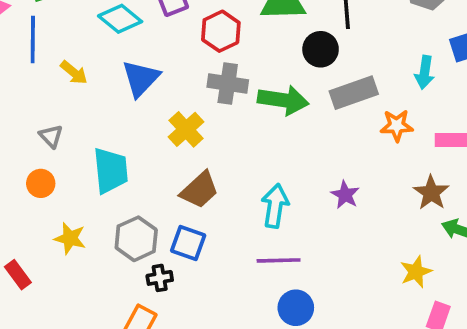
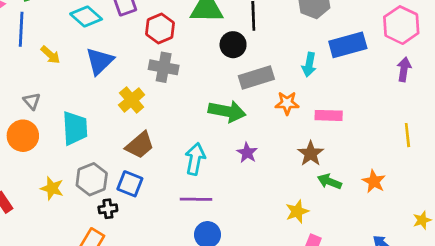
green arrow: (283, 100) -> (227, 111), moved
orange circle: (41, 183) -> (23, 136), size x1.5
yellow star: (70, 238) -> (52, 188), moved

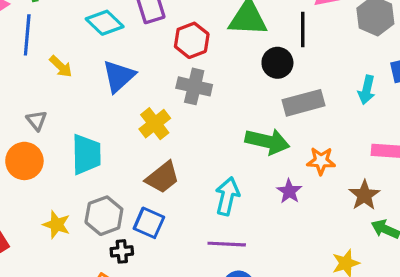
orange star: (287, 103) -> (321, 161), moved

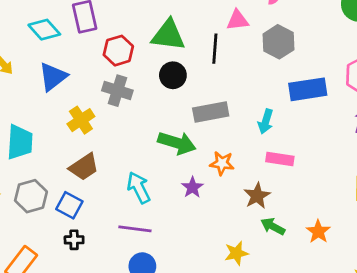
black circle: (277, 63) -> (173, 75), moved
cyan arrow: (367, 90) -> (266, 121), moved
cyan arrow: (227, 196) -> (139, 188), turned -44
black cross: (122, 251) -> (74, 240), moved

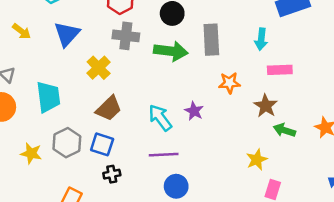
gray rectangle: (211, 112) -> (211, 40), turned -72
green arrow: (177, 143) -> (171, 51), moved
purple star: (192, 187) -> (194, 111), moved

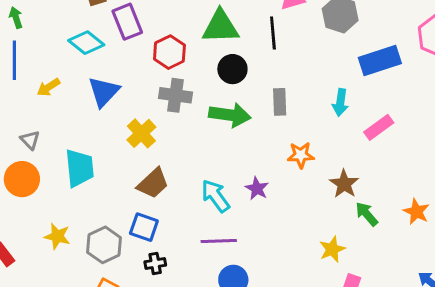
yellow arrow: (22, 31) -> (48, 87), turned 108
gray rectangle: (211, 40) -> (280, 102), size x0.7
pink rectangle: (280, 70) -> (379, 127), moved, turned -35
green arrow: (284, 130) -> (367, 214), turned 30
gray hexagon: (67, 143) -> (104, 245), moved

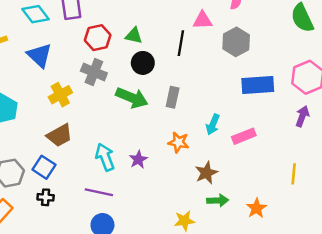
green triangle: (220, 27) -> (134, 36), moved, size x0.6
blue triangle: (104, 92) -> (39, 55), turned -44
cyan arrow: (340, 102) -> (213, 124), moved
green arrow: (367, 214) -> (218, 200), turned 114

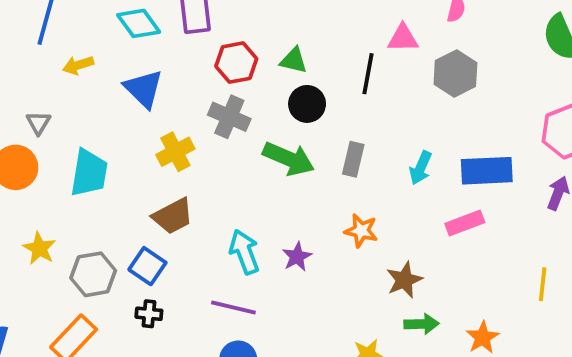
blue rectangle: (258, 85) -> (487, 171), moved
cyan arrow: (213, 124) -> (421, 168), moved

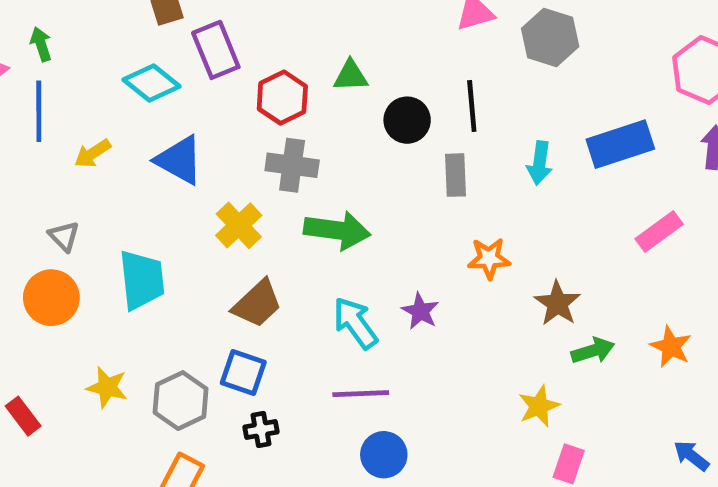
black line: (368, 74) -> (472, 106), moved
black circle: (307, 104) -> (407, 120), moved
green arrow: (289, 159) -> (337, 230), moved
pink rectangle: (465, 223) -> (659, 232), moved

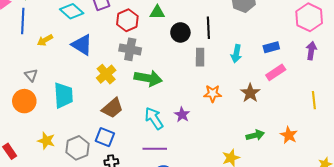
blue rectangle: (620, 144) -> (271, 47), size x0.6
pink rectangle: (659, 232) -> (276, 72), moved
brown star: (557, 303) -> (250, 93), moved

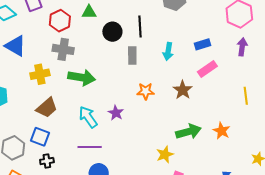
yellow cross: (106, 74) -> (40, 74), turned 30
green arrow: (255, 135) -> (188, 132), size x1.4

